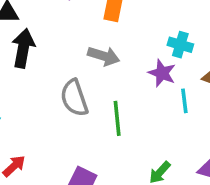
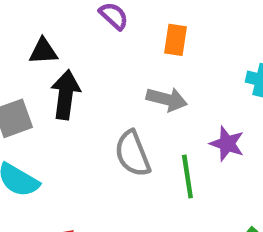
purple star: (162, 73) -> (227, 144), moved

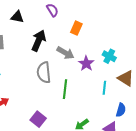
black arrow: (66, 95) -> (39, 41), moved
purple star: (227, 144) -> (86, 63), moved

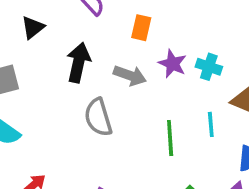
black triangle: (17, 17) -> (33, 28), turned -40
purple star: (86, 63) -> (172, 64), moved
green line: (65, 89) -> (170, 138), moved

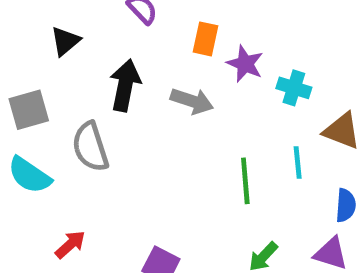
purple star: (172, 64) -> (245, 64), moved
gray semicircle: (98, 117) -> (90, 147), moved

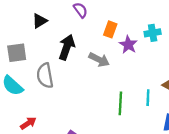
cyan cross: (294, 88) -> (153, 33), moved, turned -35

